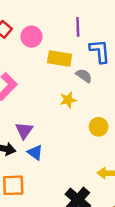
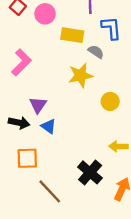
yellow star: (68, 100) -> (81, 75), size x1.5

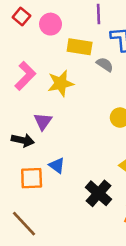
yellow star: (81, 75) -> (61, 83), moved
blue triangle: (49, 126) -> (57, 166), moved
brown line: (50, 191) -> (24, 224), moved

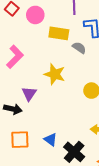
yellow star: (61, 83) -> (55, 74), moved, turned 30
blue triangle: (57, 166) -> (51, 140), moved

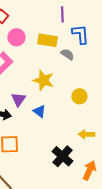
pink circle: (35, 15) -> (16, 37), moved
blue triangle: (51, 140) -> (39, 111), moved

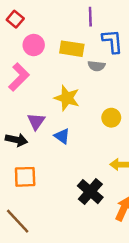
gray semicircle: (67, 54) -> (96, 66), turned 152

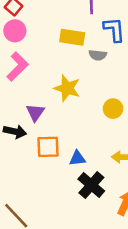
pink circle: (34, 45) -> (15, 31), moved
blue triangle: (62, 136) -> (77, 158), moved, turned -42
orange square: (25, 177) -> (48, 147), moved

